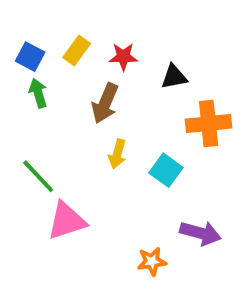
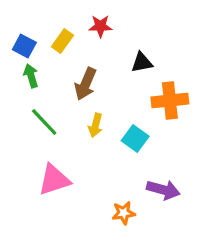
red star: (123, 57) -> (100, 26), moved
green line: (38, 176) -> (44, 122), moved

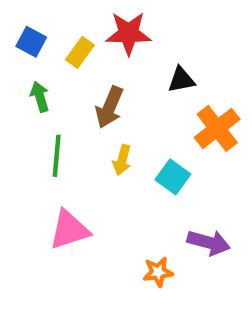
red star: (100, 26) -> (128, 33), size x1.5
blue square: (24, 46) -> (31, 42), moved
orange cross: (170, 100) -> (217, 128), turned -32
green line: (44, 122) -> (57, 156), turned 48

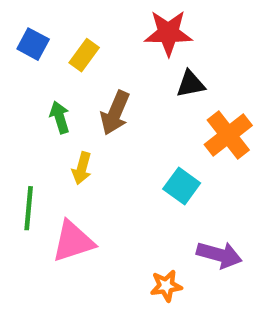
red star: (128, 33) -> (168, 33), moved
green arrow: (40, 97) -> (60, 117), moved
green line: (57, 156) -> (29, 208), moved
yellow arrow: (122, 160) -> (82, 168), moved

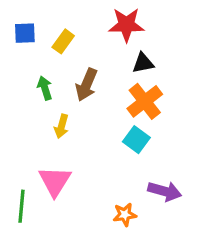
blue square: (33, 44) -> (25, 33), turned -30
orange cross: (228, 135) -> (145, 101), moved
green line: (29, 208) -> (22, 206), moved
pink triangle: (73, 241) -> (55, 181), turned -40

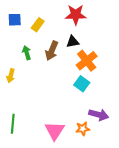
black triangle: (143, 63) -> (73, 42), moved
yellow arrow: (61, 126) -> (11, 76), moved
pink triangle: (55, 181) -> (55, 131), moved
orange star: (125, 215) -> (83, 129), moved

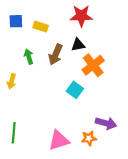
yellow rectangle: (38, 25) -> (41, 27), turned 72
cyan square: (82, 84) -> (75, 90), moved
pink triangle: (55, 131) -> (59, 140), turned 40

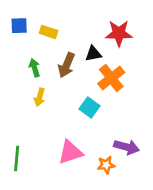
red star: (81, 16) -> (119, 33), moved
yellow arrow: (12, 81) -> (40, 97), moved
pink triangle: (59, 140) -> (70, 152), moved

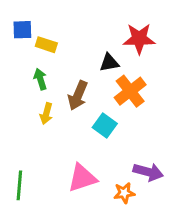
yellow rectangle: (49, 32) -> (46, 45), moved
brown arrow: (66, 65) -> (78, 96), moved

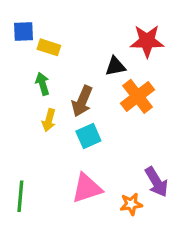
cyan square: (105, 126) -> (88, 136), moved, turned 30
purple arrow: (148, 172) -> (157, 182), turned 44

